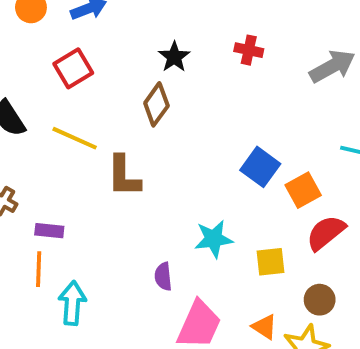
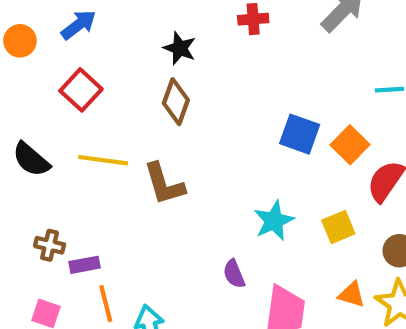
purple rectangle: (49, 231) -> (85, 265), moved

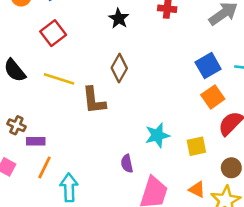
brown diamond: (176, 102) -> (119, 68), moved
blue square: (300, 134) -> (208, 66), moved, turned 30
orange line: (106, 304) -> (45, 167), turned 30

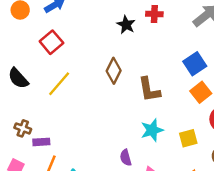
black star: (119, 18) -> (126, 25), moved
yellow line: (59, 79) -> (59, 84), turned -64
brown L-shape: (94, 100) -> (149, 90), moved

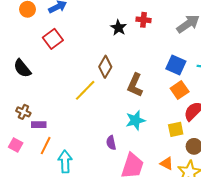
blue square: (195, 64) -> (176, 65), turned -36
yellow line: (59, 84) -> (85, 90), moved
brown L-shape: (149, 90) -> (135, 85), turned 30
yellow square: (188, 138) -> (176, 129), moved

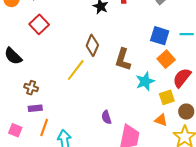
brown cross: (23, 112) -> (31, 88), moved
cyan star: (135, 120) -> (145, 81), moved
orange triangle: (167, 163) -> (161, 120), moved

